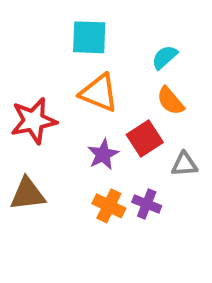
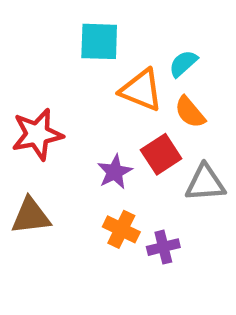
orange triangle: (99, 93) -> (141, 90), moved
gray triangle: (184, 164) -> (205, 183), size x1.4
purple cross: (147, 204) -> (163, 247), moved, turned -36

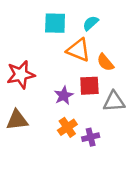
cyan semicircle: (183, 64) -> (91, 23), moved
red square: (161, 154) -> (89, 86), turned 30
orange cross: (121, 229) -> (67, 127), turned 30

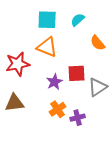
orange triangle: (78, 50) -> (47, 47), moved
orange semicircle: (105, 62) -> (98, 43), moved
gray triangle: (114, 102) -> (98, 87), turned -30

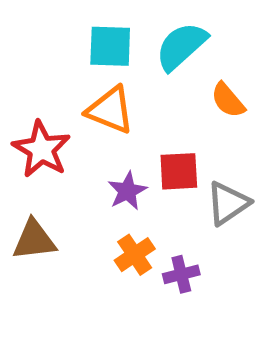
cyan semicircle: (78, 20) -> (181, 46), size x1.6
red star: (18, 64) -> (41, 149), turned -30

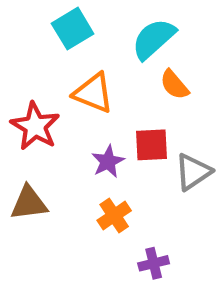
cyan square: (110, 46) -> (73, 29), moved, turned -33
orange semicircle: (228, 100) -> (174, 85), moved
purple cross: (181, 274) -> (154, 263), moved

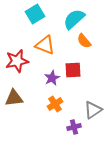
red star: (35, 126) -> (17, 61), turned 30
gray triangle: (193, 172) -> (93, 110), moved

